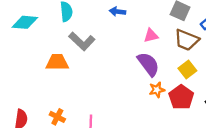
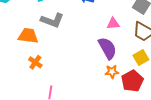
gray L-shape: (82, 41) -> (52, 20), turned -30
orange cross: (57, 117) -> (35, 62), moved

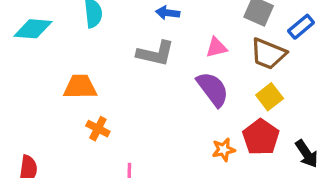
gray L-shape: (52, 20) -> (156, 53), moved
orange star: (112, 72) -> (224, 150), moved

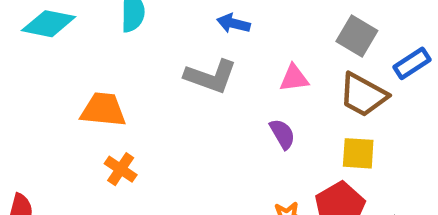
purple semicircle: (213, 89) -> (282, 134), size x0.6
yellow square: (270, 97) -> (358, 153), turned 35

